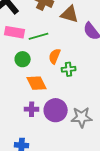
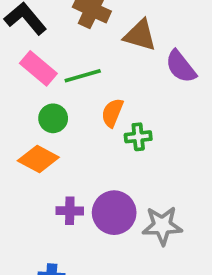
pink rectangle: (15, 32) -> (38, 68), turned 30
orange diamond: (37, 83) -> (38, 159), moved, turned -35

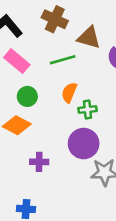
green line: (83, 76) -> (63, 60), moved
purple circle: (114, 213) -> (84, 144), moved

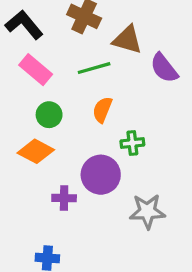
green cross: (88, 110) -> (132, 143), moved
purple circle: (84, 144) -> (101, 175), moved

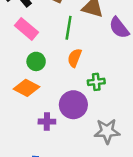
green line: (94, 68) -> (69, 28), turned -65

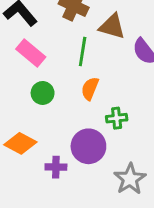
orange diamond: (26, 88) -> (20, 143), moved
gray star: (107, 131) -> (130, 179), turned -30

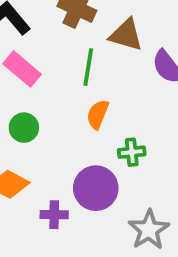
green circle: (43, 93) -> (24, 128), moved

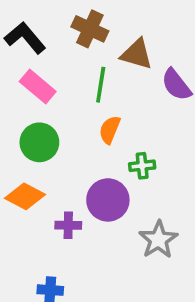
green circle: (24, 128) -> (39, 142), size x1.4

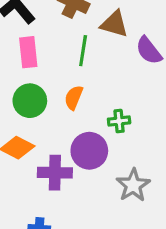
pink rectangle: (38, 86) -> (28, 52), turned 44
orange semicircle: (110, 130) -> (74, 98), moved
purple cross: (68, 225) -> (55, 173), size x1.5

